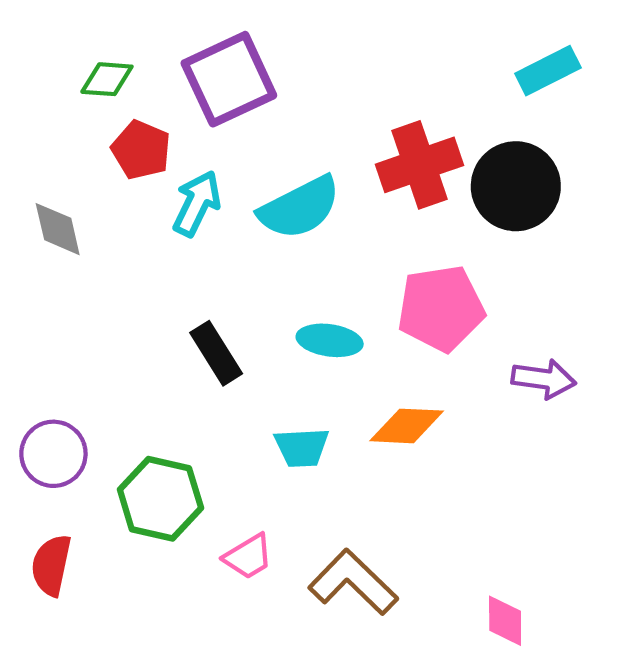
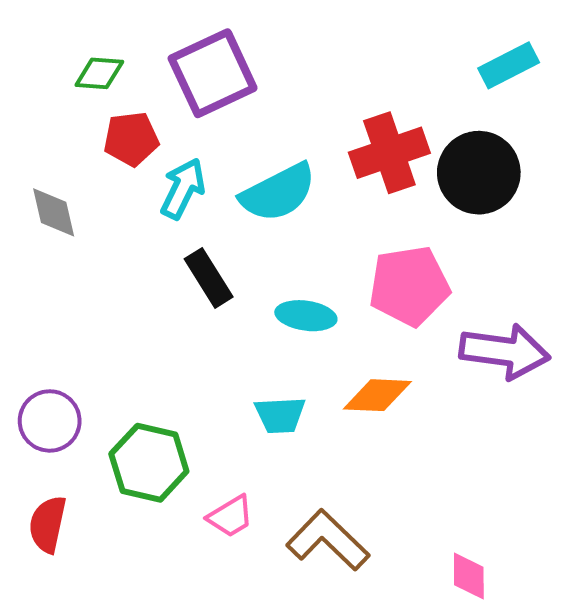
red pentagon: (141, 150) -> (131, 139), turned -30
black rectangle: (216, 353) -> (209, 278), moved
purple arrow: (544, 379) -> (505, 351), size x1.5

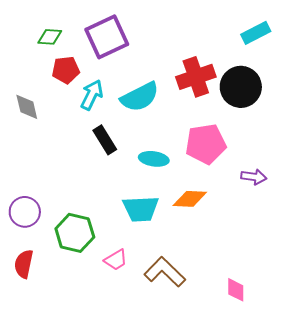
purple arrow: (505, 351) -> (254, 177), size x0.6
cyan trapezoid: (280, 415) -> (141, 209), size x1.4

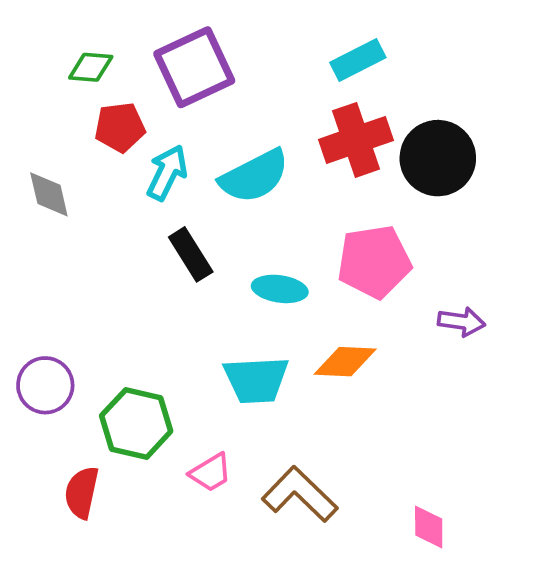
cyan rectangle: (256, 33) -> (358, 60), moved
red semicircle: (24, 264) -> (82, 492), moved

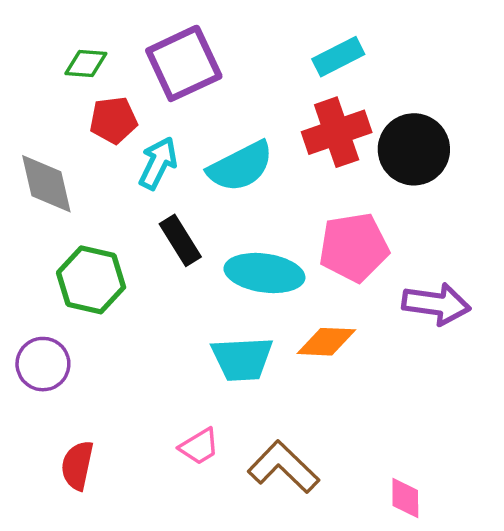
gray diamond: (49, 194) -> (46, 184), size x1.4
cyan ellipse: (280, 289) -> (264, 273), size x1.5
purple arrow: (461, 322) -> (436, 304), size x1.5
green hexagon: (136, 423) -> (91, 280), moved

